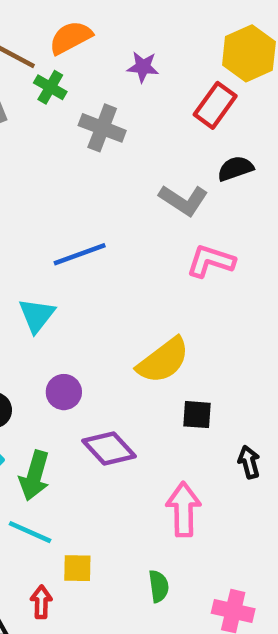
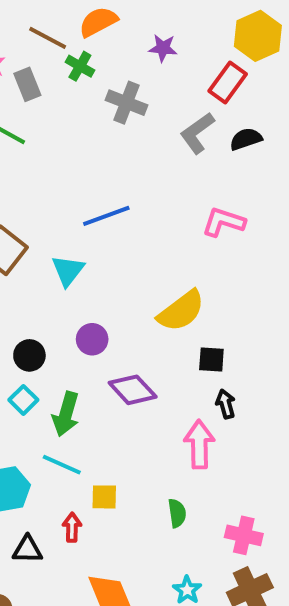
gray L-shape: (183, 200) -> (197, 133), moved, turned 111
black arrow: (249, 462) -> (226, 404), moved

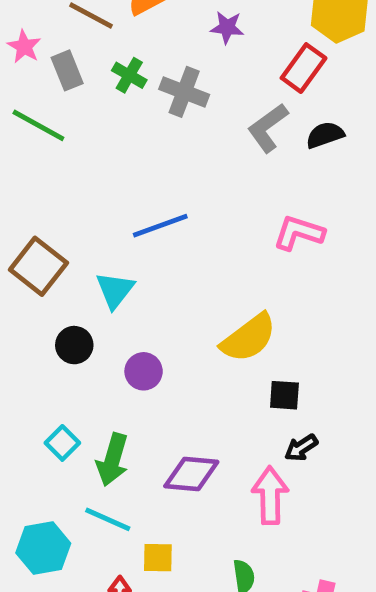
green cross: (80, 66) -> (129, 75), moved
black circle: (29, 355) -> (74, 345), moved
purple diamond: (133, 390) -> (191, 474), moved, turned -42
black arrow: (226, 404) -> (301, 448), turned -108

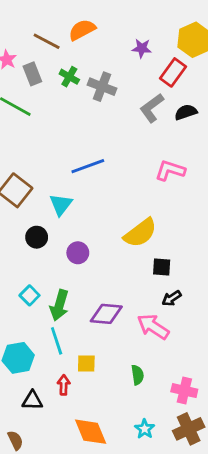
purple star: (227, 27) -> (142, 48), moved
pink arrow: (270, 495) -> (153, 327), turned -56
cyan line: (108, 519) -> (57, 341), turned 48

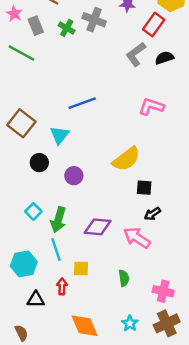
gray cross: (102, 87) -> (94, 20), moved

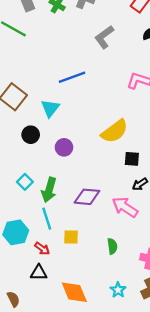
gray L-shape: (136, 54) -> (104, 37), moved
red arrow: (62, 286) -> (42, 249), moved, turned 126
black triangle: (36, 300) -> (39, 273), moved

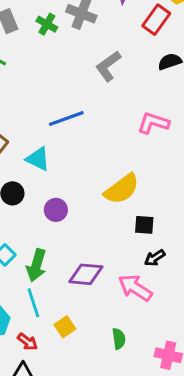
cyan triangle: (50, 108) -> (38, 159), turned -42
yellow square: (71, 237) -> (65, 327), turned -35

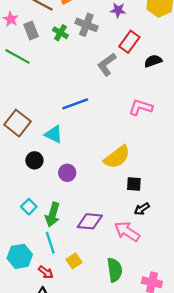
red rectangle: (156, 20) -> (129, 42), moved
green semicircle: (119, 339) -> (115, 270), size x1.5

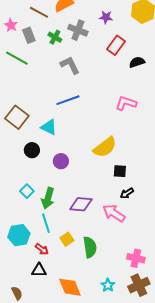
gray L-shape: (107, 64) -> (70, 65), moved, turned 100
green semicircle: (115, 270) -> (90, 247), moved

